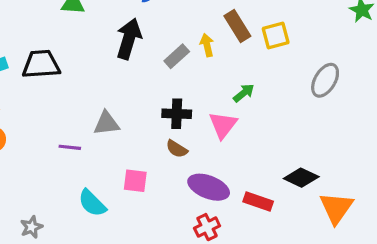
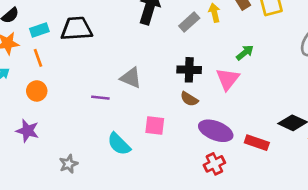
gray triangle: (106, 123) -> (131, 78), turned 30

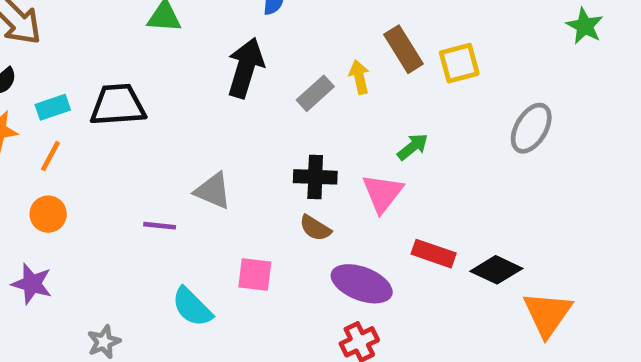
orange line: (38, 58) -> (50, 156), turned 48
red rectangle: (257, 143) -> (434, 254), moved

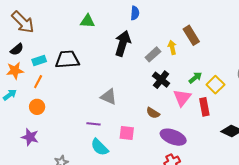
yellow square: (459, 63) -> (215, 85), moved, turned -30
black cross: (315, 177) -> (161, 80), moved, turned 36
purple line: (160, 226) -> (93, 124), moved
red rectangle: (434, 254) -> (204, 107), moved, turned 60

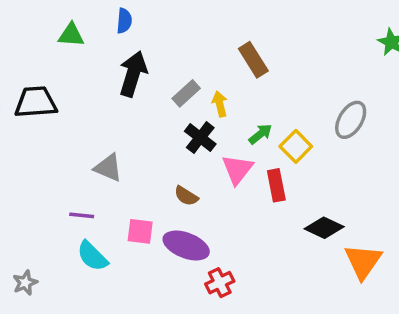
blue semicircle: (135, 13) -> (124, 21), moved
yellow arrow: (172, 47) -> (220, 104), moved
purple ellipse: (173, 137) -> (186, 245), moved

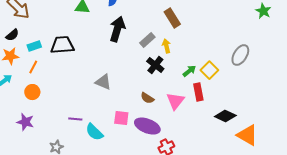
brown rectangle: (253, 60) -> (172, 18), moved
green arrow: (260, 134) -> (189, 71), moved
pink triangle: (237, 169) -> (175, 101), moved
purple line: (82, 215) -> (75, 119), moved
orange triangle: (363, 261) -> (247, 135), turned -35

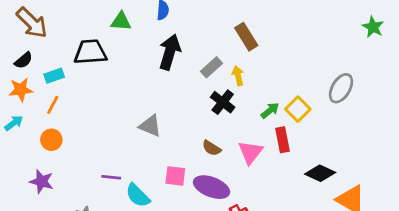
black trapezoid: (62, 45) -> (90, 52), moved

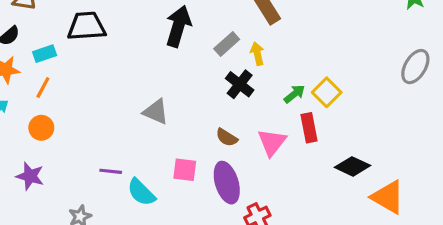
gray ellipse: (341, 88) -> (415, 67), moved
purple ellipse: (212, 187) -> (227, 183), turned 52

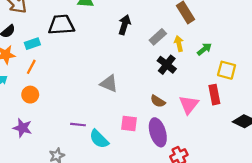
black arrow: (178, 26) -> (125, 25), size x0.7
yellow square: (327, 92) -> (227, 70), turned -30
green arrow: (294, 94) -> (204, 49), moved

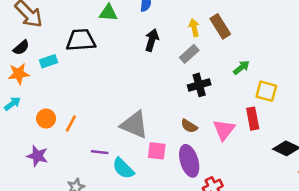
yellow arrow: (179, 44) -> (194, 28), moved
black cross: (167, 65) -> (199, 85), turned 36
orange line: (31, 67) -> (71, 124), moved
gray triangle: (109, 84) -> (134, 125), moved, size x1.4

